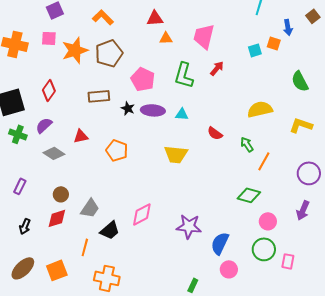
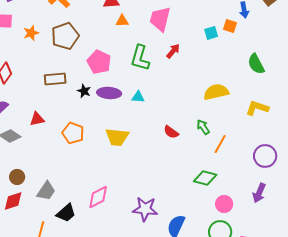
orange star: (75, 50) -> (31, 33), size x0.6
red semicircle: (215, 133) -> (171, 132), moved
yellow trapezoid: (176, 154) -> (117, 137), moved

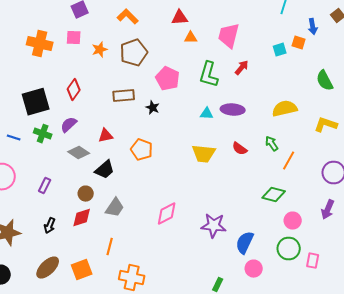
purple ellipse: (109, 93) -> (233, 110), moved
yellow trapezoid: (117, 137) -> (204, 154), moved
black trapezoid: (66, 213) -> (105, 170), moved

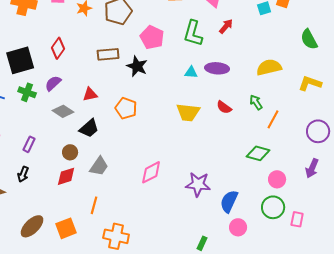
black star: (153, 108) -> (137, 66), size x1.5
black arrow: (50, 226) -> (23, 174), moved

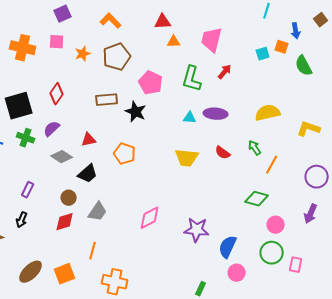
green semicircle: (309, 39) -> (304, 66), moved

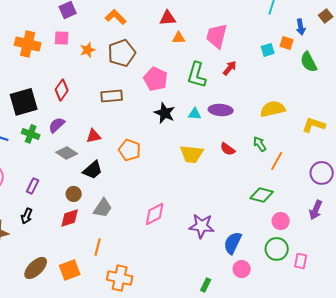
black star: (136, 112) -> (165, 113), moved

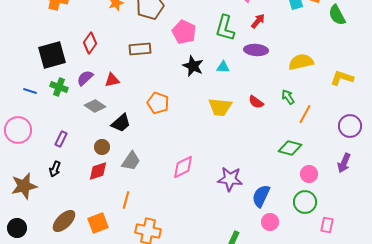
purple ellipse: (221, 110) -> (256, 50), moved
red triangle: (94, 136) -> (112, 80), moved
pink rectangle: (301, 261) -> (327, 225), moved

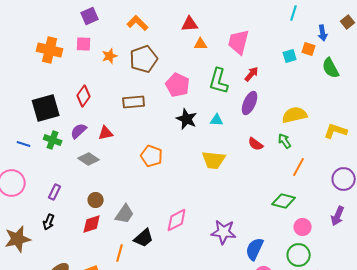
purple ellipse: (256, 50) -> (250, 103), turned -70
green arrow: (288, 97) -> (285, 141), moved
red semicircle: (256, 102) -> (256, 144), moved
black trapezoid: (121, 123) -> (144, 238), moved

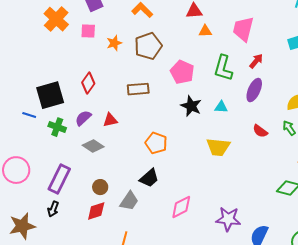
orange cross: (50, 50) -> (56, 19), moved, turned 30
blue line: (24, 144) -> (29, 115), moved
purple rectangle: (55, 192) -> (59, 179), size x1.8
black trapezoid: (144, 238) -> (149, 178), moved

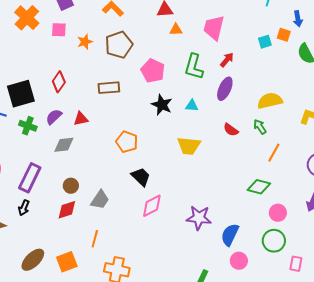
gray diamond: (93, 146) -> (64, 145), turned -40
black trapezoid: (149, 178) -> (141, 177), moved, turned -95

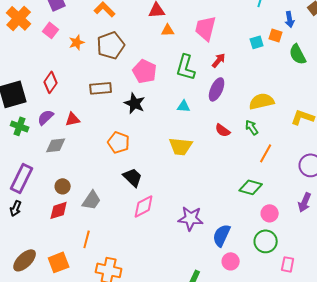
pink square: (59, 30) -> (51, 30), turned 35
black star: (162, 105) -> (135, 103), moved

